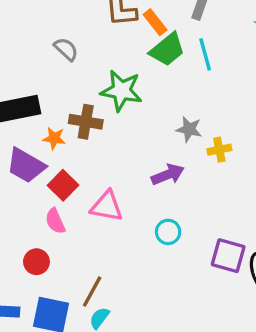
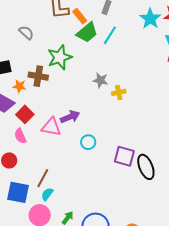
cyan line: (205, 54) -> (110, 35), turned 48
green star: (121, 91) -> (60, 57), turned -30
purple arrow: (168, 175) -> (70, 117), moved

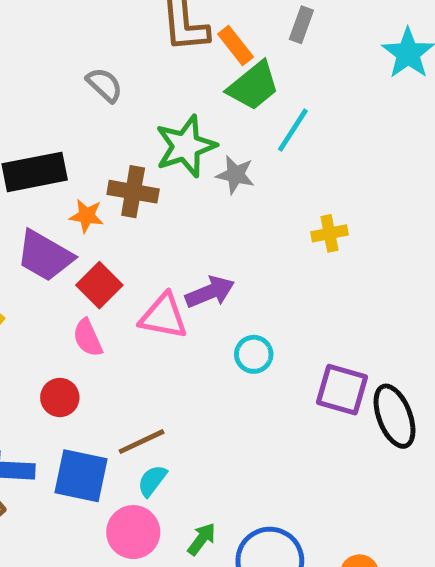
cyan line: (110, 35) -> (293, 130), moved
gray star: (100, 80) -> (235, 175), moved
brown line: (43, 178) -> (142, 442), turned 36

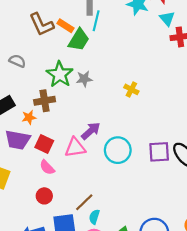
cyan line: (293, 130) -> (96, 21), moved
yellow cross: (329, 233) -> (131, 89), turned -32
cyan circle: (254, 354) -> (118, 150), size x1.6

